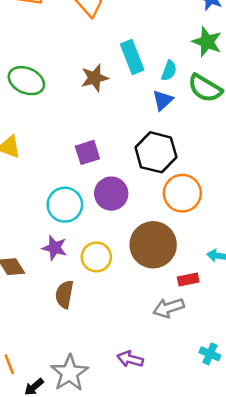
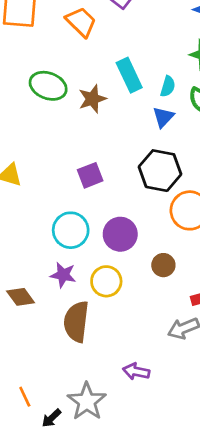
green ellipse: (26, 81) -> (48, 86), moved
purple circle: (111, 194) -> (120, 234), moved
brown circle: (153, 245) -> (163, 265), size x0.5
brown semicircle: (64, 294) -> (76, 322), size x1.4
purple arrow: (130, 359) -> (136, 372), moved

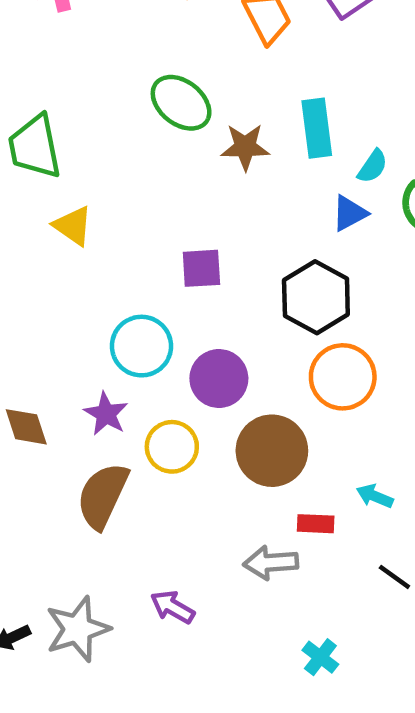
brown circle: (163, 265) -> (272, 451), size x1.8

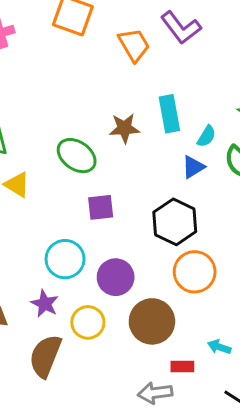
green ellipse: (181, 103) -> (77, 156), moved

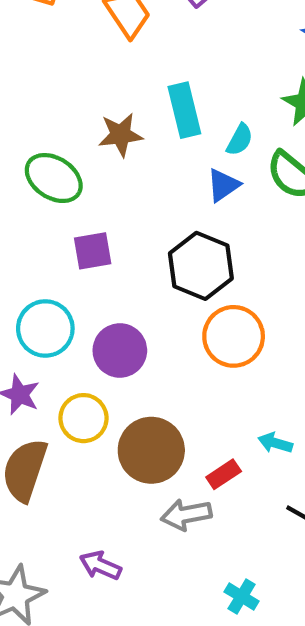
brown circle: (152, 321) -> (151, 450), moved
red rectangle: (182, 367) -> (224, 474), turned -30

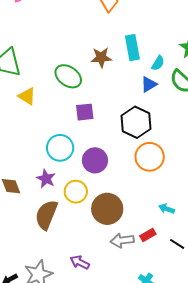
red rectangle: (224, 474) -> (148, 235), moved

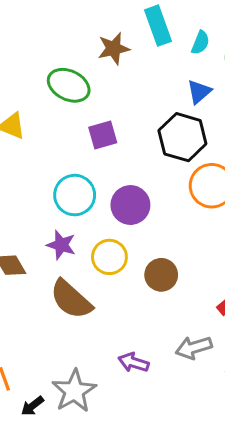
blue triangle: (149, 84) -> (199, 92), moved
brown circle: (107, 209) -> (161, 275), size x0.7
brown semicircle: (46, 215) -> (71, 299), turned -60
gray arrow: (122, 240) -> (194, 348), moved

